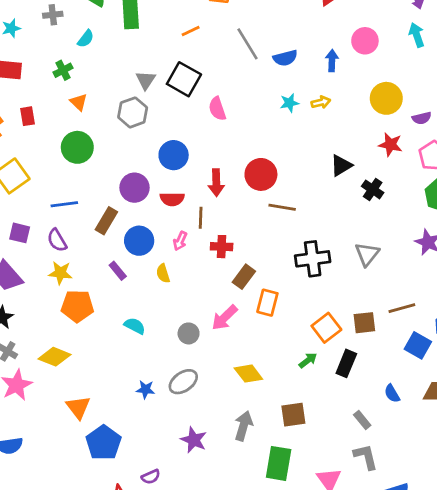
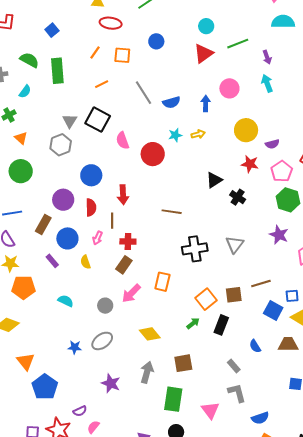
red circle: (261, 174) -> (153, 154), moved
red semicircle: (172, 199) -> (91, 207), turned -90
brown rectangle: (244, 277) -> (124, 265), moved

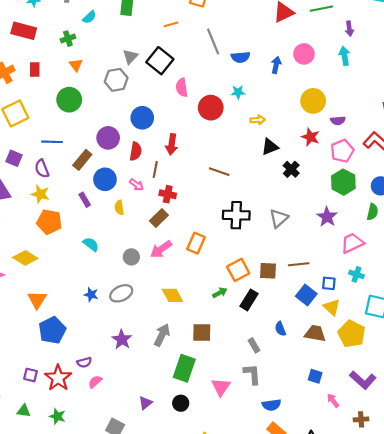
yellow arrow: (198, 134) -> (258, 120), moved
pink arrow: (98, 238) -> (137, 185), turned -88

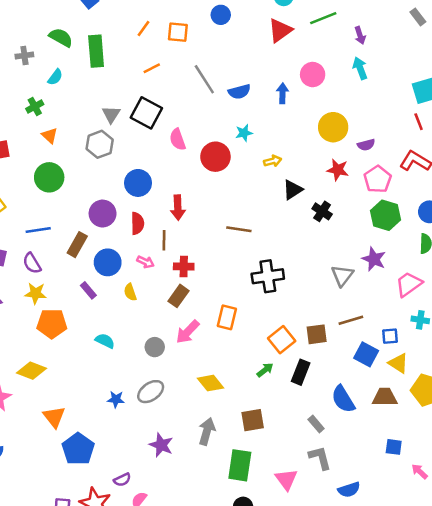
gray triangle: (279, 218) -> (342, 275), moved
blue semicircle: (280, 329) -> (343, 399), size x1.6

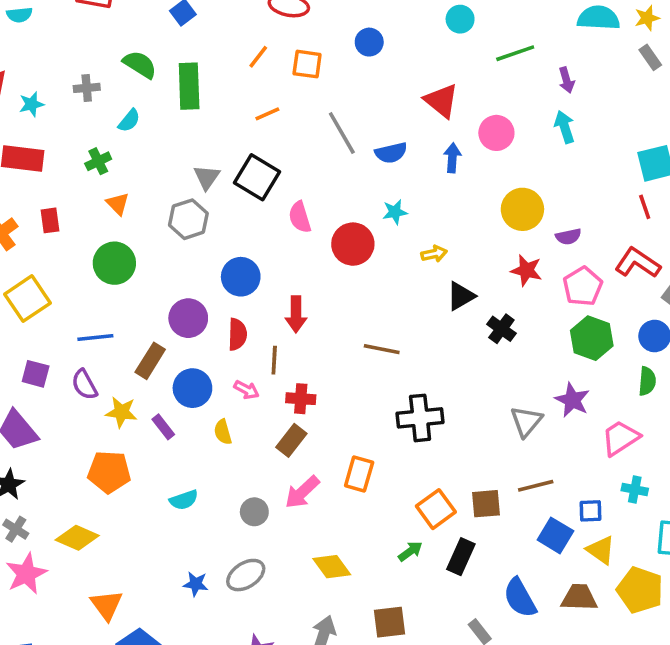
red triangle: (280, 30) -> (441, 101), moved, turned -48
yellow star: (36, 293) -> (121, 412), moved
cyan semicircle: (105, 341) -> (184, 500), turned 132

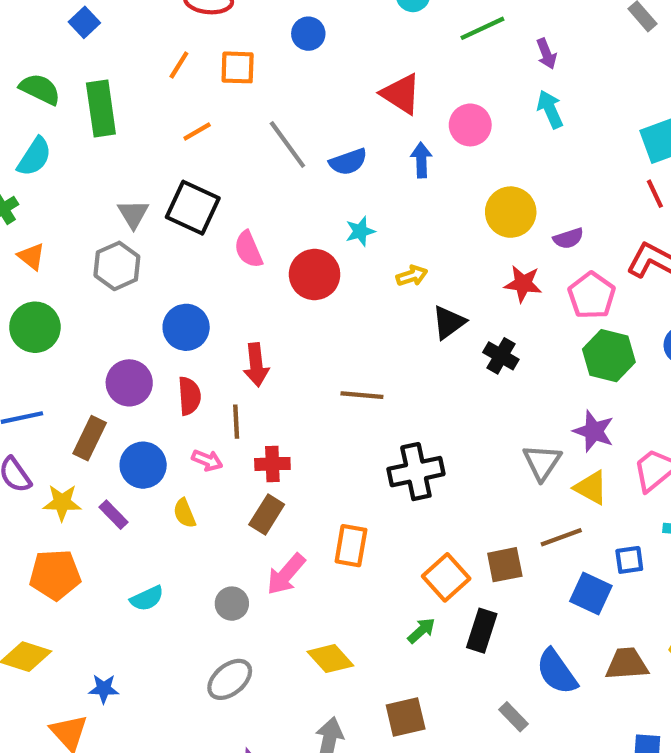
cyan semicircle: (129, 121) -> (34, 157), size x1.4
yellow triangle: (601, 550) -> (591, 488), moved
blue star: (196, 584) -> (104, 689), moved

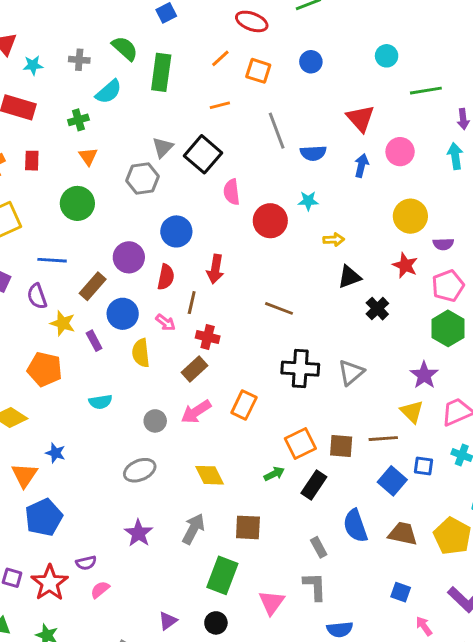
gray triangle: (542, 462) -> (351, 373), moved
yellow semicircle: (184, 513) -> (141, 353), size x1.4

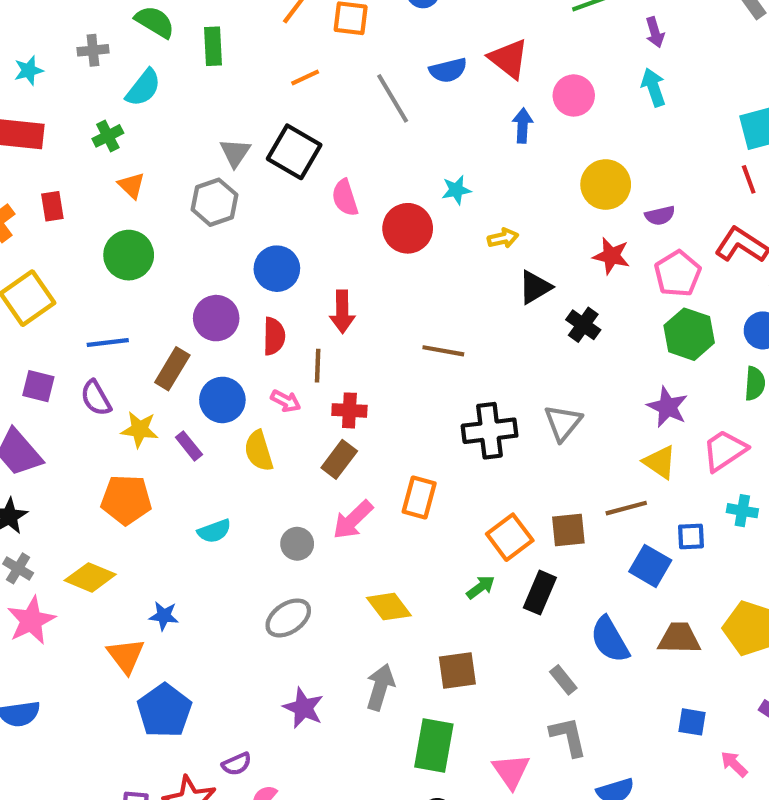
green rectangle: (161, 72) -> (213, 46), size x0.7
blue semicircle: (313, 153) -> (448, 70), moved

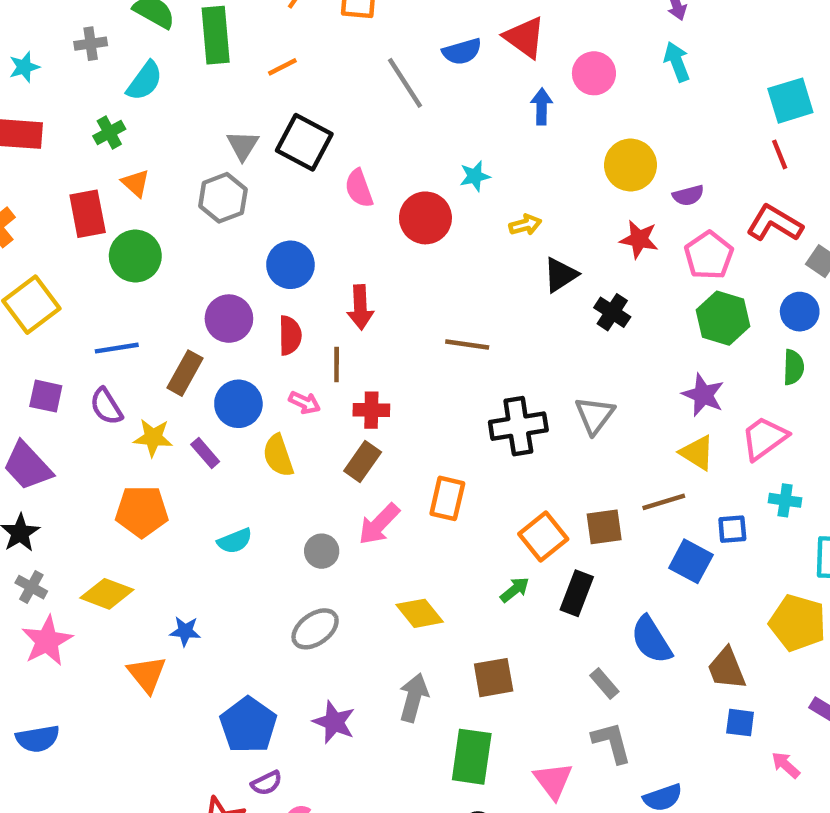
green rectangle: (213, 46) -> (216, 35), size x1.4
orange line: (305, 77) -> (282, 67), moved
red rectangle: (52, 206) -> (88, 214), moved, size x1.5
brown trapezoid: (679, 638) -> (727, 669), moved, turned -111
blue pentagon: (164, 711) -> (248, 725), moved

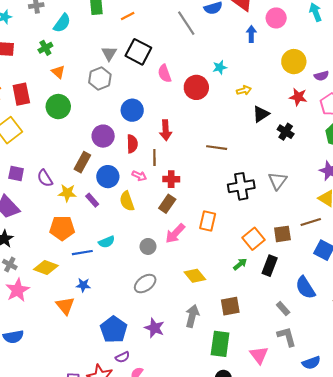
red rectangle: (88, 214) -> (21, 94), moved
blue line: (117, 348) -> (82, 253), moved

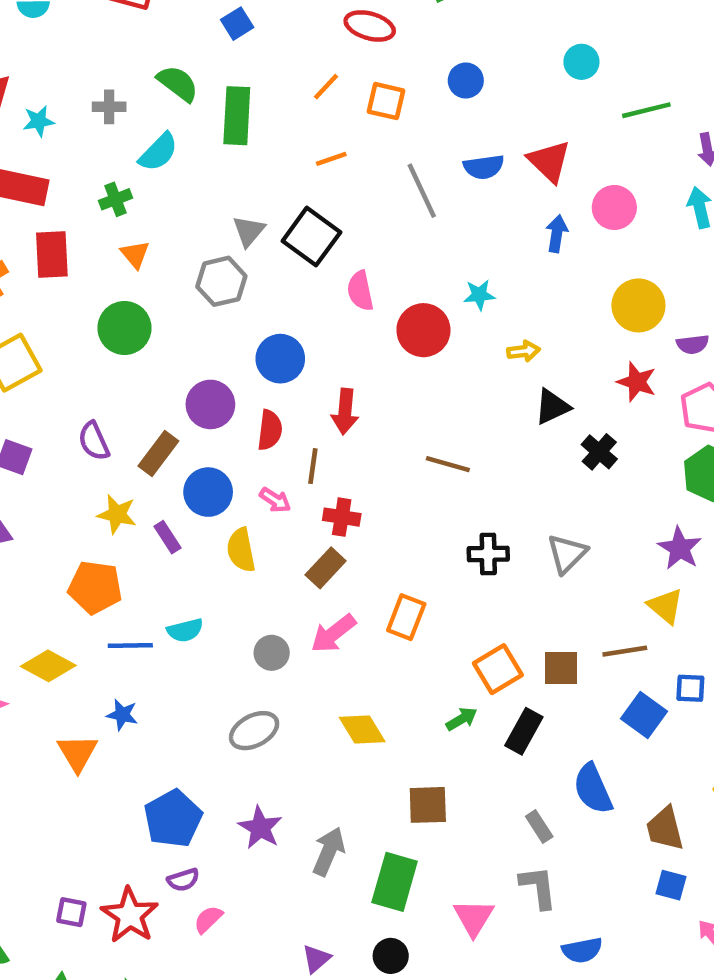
orange line: (128, 16) -> (331, 159), moved
red rectangle: (21, 94) -> (52, 254), moved
purple semicircle: (45, 178) -> (94, 441), moved
black cross: (241, 186) -> (488, 554), size x0.7
gray arrow: (192, 316) -> (329, 851), moved

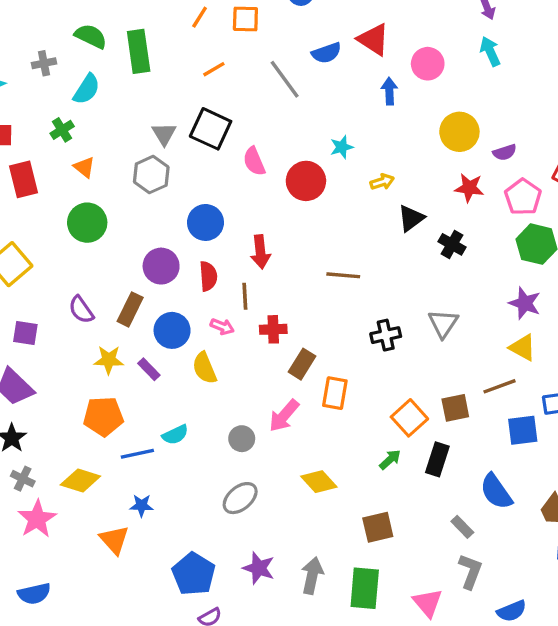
brown rectangle: (326, 568) -> (302, 364), moved
blue square: (644, 715) -> (523, 430), turned -32
gray L-shape: (538, 887) -> (470, 571), turned 39

